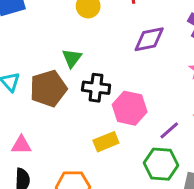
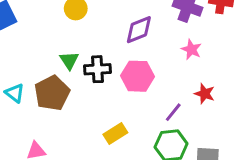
black cross: (96, 88) -> (97, 69), moved
pink hexagon: (130, 108) -> (137, 76), moved

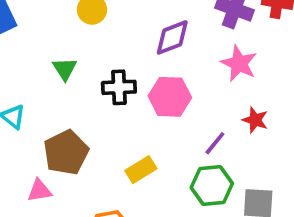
pink star: (191, 49) -> (239, 63), size x1.4
green triangle: (69, 60) -> (65, 69), moved
brown pentagon: (52, 93) -> (66, 152), moved

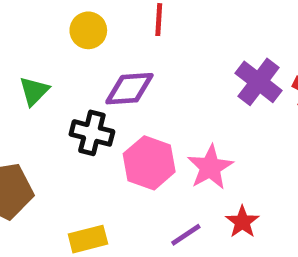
purple diamond: (172, 37) -> (129, 89), moved
pink star: (239, 63) -> (210, 167), moved

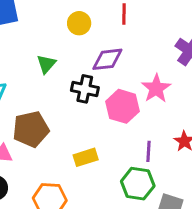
pink star: (210, 167) -> (156, 88), moved
purple line: (186, 235) -> (148, 151), turned -50

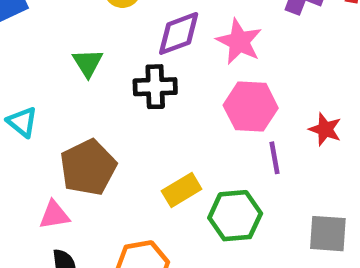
pink star: (156, 88) -> (239, 42), moved
pink hexagon: (123, 106) -> (251, 107), moved
green hexagon: (138, 184) -> (235, 216), moved

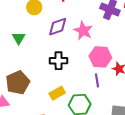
black cross: (155, 87) -> (59, 61), moved
pink hexagon: (251, 107) -> (100, 57), moved

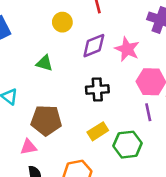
green triangle: (19, 38) -> (44, 63), turned -40
brown pentagon: (18, 83) -> (46, 120), turned 30

